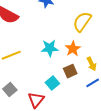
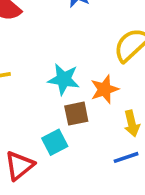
brown square: (70, 71) -> (76, 114), moved

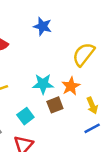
cyan square: (55, 142) -> (25, 116), moved

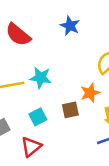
cyan star: (43, 84) -> (41, 78), moved

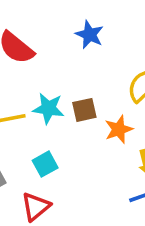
brown square: (70, 110) -> (84, 110), moved

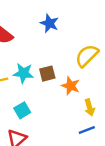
orange star: (119, 129) -> (71, 86), turned -30

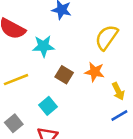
cyan star: (23, 73) -> (43, 46), moved
brown square: (47, 74) -> (64, 75), moved, turned -35

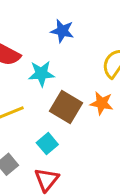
brown square: (64, 75) -> (66, 107), size x1.5

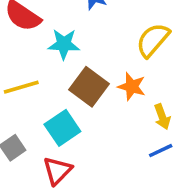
cyan square: (47, 144) -> (62, 128), size x1.4

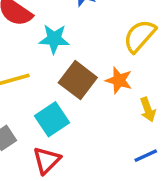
blue line: (161, 151) -> (146, 156), moved

